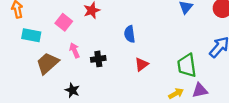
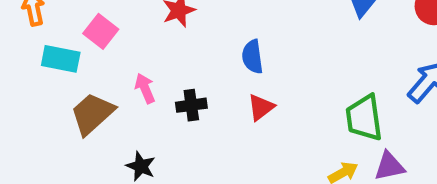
pink square: (64, 22) -> (101, 31), moved
red triangle: (141, 64) -> (261, 107), moved

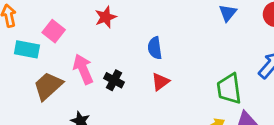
pink arrow: (145, 88) -> (83, 69), size x1.5
black cross: (191, 105) -> (114, 80), turned 36

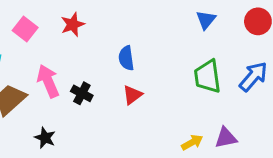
pink square: (54, 31) -> (25, 29), moved
green trapezoid: (229, 89) -> (207, 77), moved

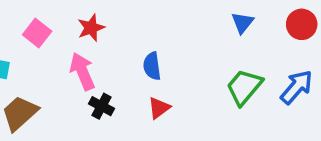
green trapezoid: (207, 77) -> (244, 87), turned 48
pink arrow: (48, 81) -> (82, 71), moved

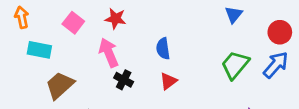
red circle: (302, 24) -> (280, 32), moved
red star: (91, 28) -> (115, 19), turned 30

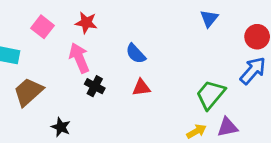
blue semicircle: (163, 49) -> (136, 54), turned -35
green trapezoid: (235, 65) -> (210, 95), moved
red triangle: (168, 81) -> (141, 88), turned 30

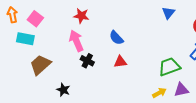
pink square: (42, 27) -> (35, 19), moved
green trapezoid: (210, 95) -> (169, 67), turned 30

